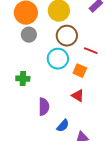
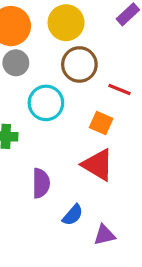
cyan circle: (58, 59) -> (46, 103), moved
red triangle: (78, 96) -> (98, 165), size x1.5

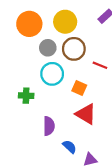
gray circle: (16, 63) -> (48, 48), moved
orange square: (101, 123) -> (79, 88), moved
blue semicircle: (73, 215) -> (70, 147), turned -88

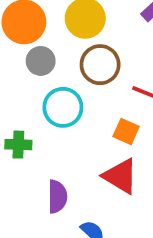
gray circle: (48, 48) -> (41, 61), moved
orange square: (79, 88) -> (126, 132), moved

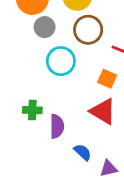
green cross: (18, 145) -> (32, 110), moved

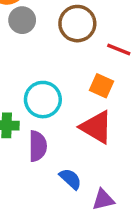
cyan circle: (61, 61) -> (43, 100), moved

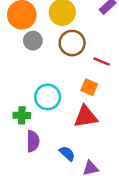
red triangle: (96, 127) -> (86, 117), turned -40
purple semicircle: (38, 146) -> (33, 141), moved

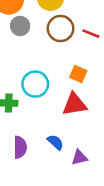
red line: (102, 61) -> (91, 34), moved
purple semicircle: (33, 141) -> (20, 147), moved

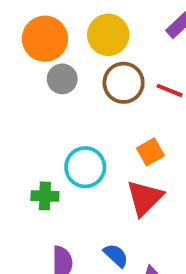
orange square: (78, 74) -> (150, 152), turned 36
red triangle: (74, 104) -> (145, 198), turned -36

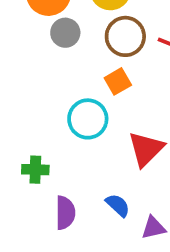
orange square: (150, 152) -> (118, 81), moved
green cross: (45, 196) -> (35, 170), moved

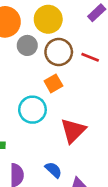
gray circle: (65, 33) -> (27, 45), moved

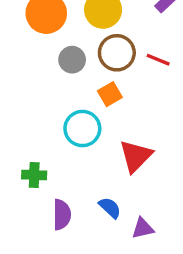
gray circle: (27, 45) -> (72, 60), moved

